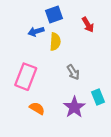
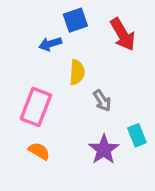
red arrow: (88, 25) -> (123, 34), size x1.5
yellow semicircle: (55, 42) -> (77, 72), moved
orange semicircle: (37, 108) -> (39, 151), moved

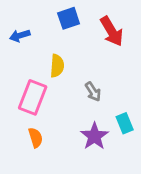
blue arrow: (50, 44) -> (20, 36), moved
yellow semicircle: (77, 72) -> (57, 66), moved
orange semicircle: (39, 151) -> (36, 138), turned 42

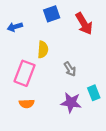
purple star: (94, 136) -> (71, 103), turned -30
orange semicircle: (36, 138) -> (27, 104), turned 104

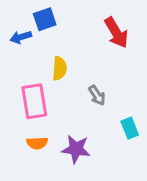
blue square: (52, 14) -> (45, 19), moved
pink rectangle: (25, 73) -> (34, 101), turned -30
purple star: (71, 103) -> (76, 149), moved

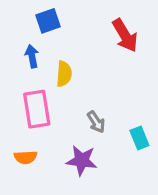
blue arrow: (21, 37) -> (32, 56), moved, turned 96
gray arrow: (97, 95) -> (96, 122), moved
orange semicircle: (37, 143) -> (26, 157), moved

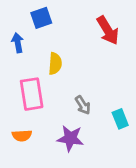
blue arrow: (32, 56) -> (18, 43), moved

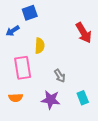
red arrow: (108, 30) -> (84, 33), moved
blue arrow: (18, 43) -> (13, 31), turned -112
cyan rectangle: (120, 119) -> (83, 98), moved

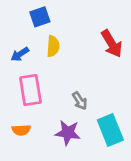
blue arrow: (13, 31) -> (20, 54), moved
yellow semicircle: (40, 46) -> (53, 46), moved
cyan rectangle: (83, 98) -> (110, 130), size x1.6

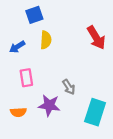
pink rectangle: (30, 90) -> (26, 78), size x0.7
cyan rectangle: (110, 130) -> (95, 112), turned 40
purple star: (68, 133) -> (49, 105), moved

